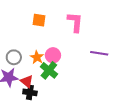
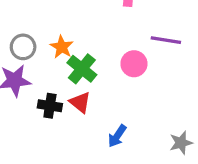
pink circle: (53, 55) -> (134, 64), moved
red triangle: (27, 81) -> (80, 102), moved

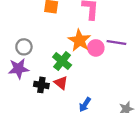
orange star: (62, 47) -> (79, 40), moved, size x1.5
pink circle: (134, 64) -> (96, 48), moved

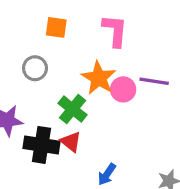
gray circle: (24, 47) -> (35, 68), moved
black cross: (41, 85) -> (41, 145), size x1.5

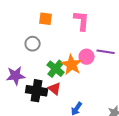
orange star: (99, 78) -> (72, 65), moved

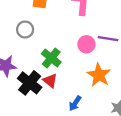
orange star: (72, 65) -> (99, 75), moved
black cross: (37, 91) -> (30, 83), turned 30

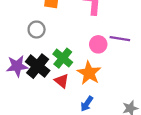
orange star: (99, 75) -> (89, 73), moved
black cross: (30, 83) -> (38, 66), moved

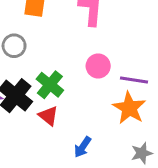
purple line: (120, 39) -> (134, 80), moved
orange star: (89, 73) -> (129, 108), moved

